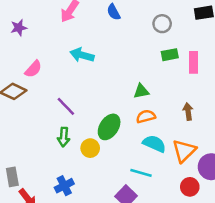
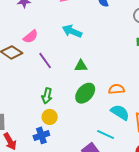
green triangle: (141, 91) -> (81, 66), moved
purple line: (66, 106) -> (45, 61), moved
yellow circle: (90, 148) -> (50, 117), moved

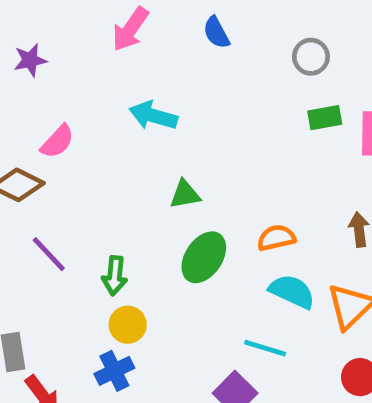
purple line: (45, 61) -> (49, 254), moved

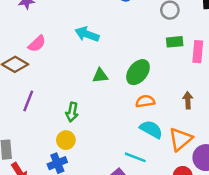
purple line: (49, 254) -> (28, 101), turned 60
green ellipse: (204, 257) -> (138, 72), moved
green arrow: (115, 276) -> (72, 112), moved

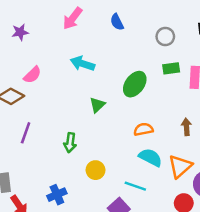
green ellipse: (138, 72) -> (135, 84), moved
green triangle: (100, 76) -> (97, 105), turned -35
yellow circle: (66, 140) -> (95, 170), moved

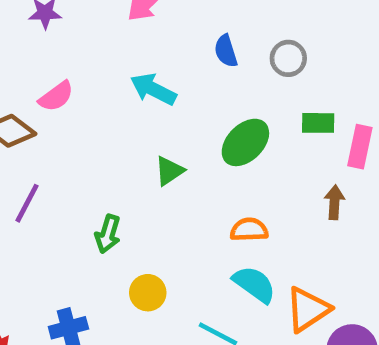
blue semicircle: (117, 22) -> (226, 51), moved
gray circle: (165, 36) -> (288, 58), moved
brown arrow: (186, 127) -> (334, 202), moved

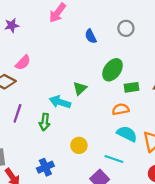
blue semicircle: (226, 51) -> (91, 36), moved
cyan arrow: (153, 89) -> (60, 102), moved
green rectangle: (318, 123) -> (132, 87), moved
green arrow: (108, 234) -> (45, 122), moved

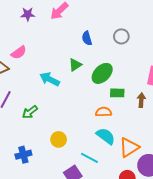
purple star: (12, 25) -> (28, 14), moved
green triangle: (80, 88) -> (75, 65), moved
cyan arrow: (60, 102) -> (50, 79), moved
green arrow: (45, 122) -> (30, 112), turned 35

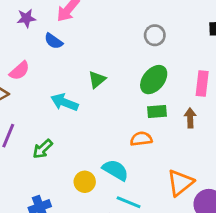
blue semicircle: (87, 38) -> (53, 41), moved, turned -32
green ellipse: (102, 73) -> (154, 80), moved
cyan semicircle: (106, 136) -> (115, 170), moved

